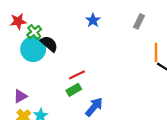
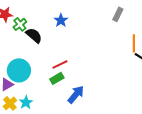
blue star: (93, 20) -> (61, 20), moved
cyan circle: (33, 49) -> (19, 70), moved

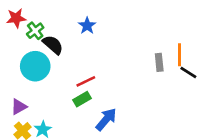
gray rectangle: (118, 14) -> (159, 62), moved, turned -32
cyan circle: (19, 70) -> (35, 66), moved

